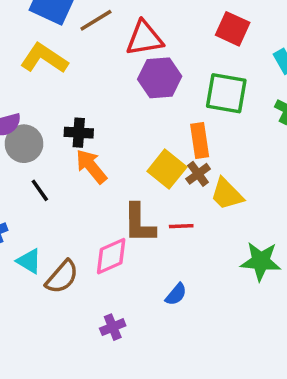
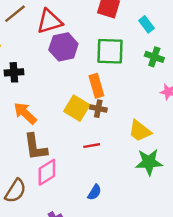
black cross: (79, 133) -> (14, 72), moved
brown cross: (198, 174) -> (98, 109), turned -35
yellow trapezoid: (227, 194) -> (140, 131), moved
brown L-shape: (139, 223) -> (35, 147), moved

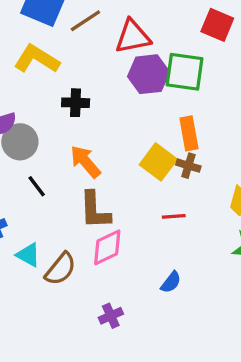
green square: (110, 51) -> (184, 72), moved

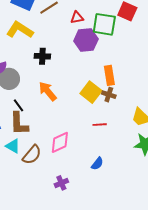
red triangle: (133, 37) -> (77, 18), size x0.6
green square: (184, 72) -> (104, 24), moved
brown L-shape: (95, 210) -> (19, 124), moved

